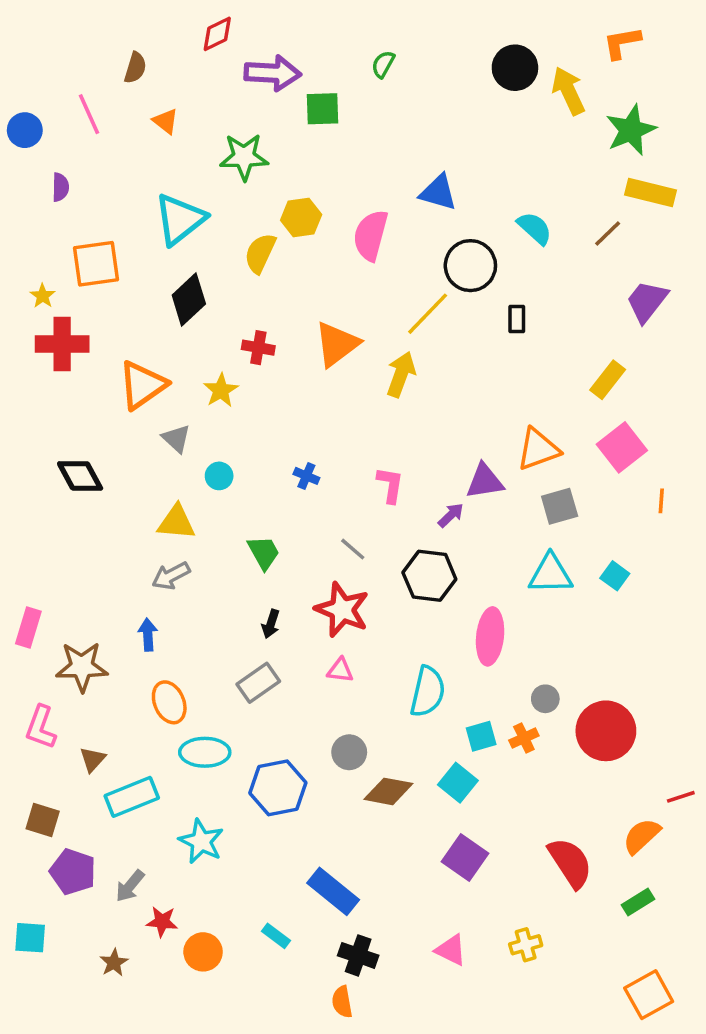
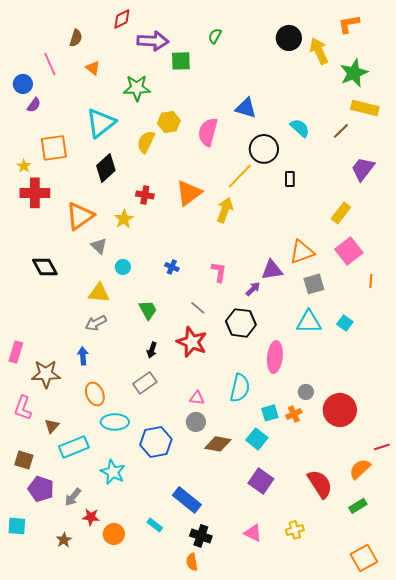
blue circle: (25, 130) -> (23, 84), moved
purple semicircle: (60, 187) -> (34, 105), turned 35
pink triangle: (340, 670) -> (197, 398), moved

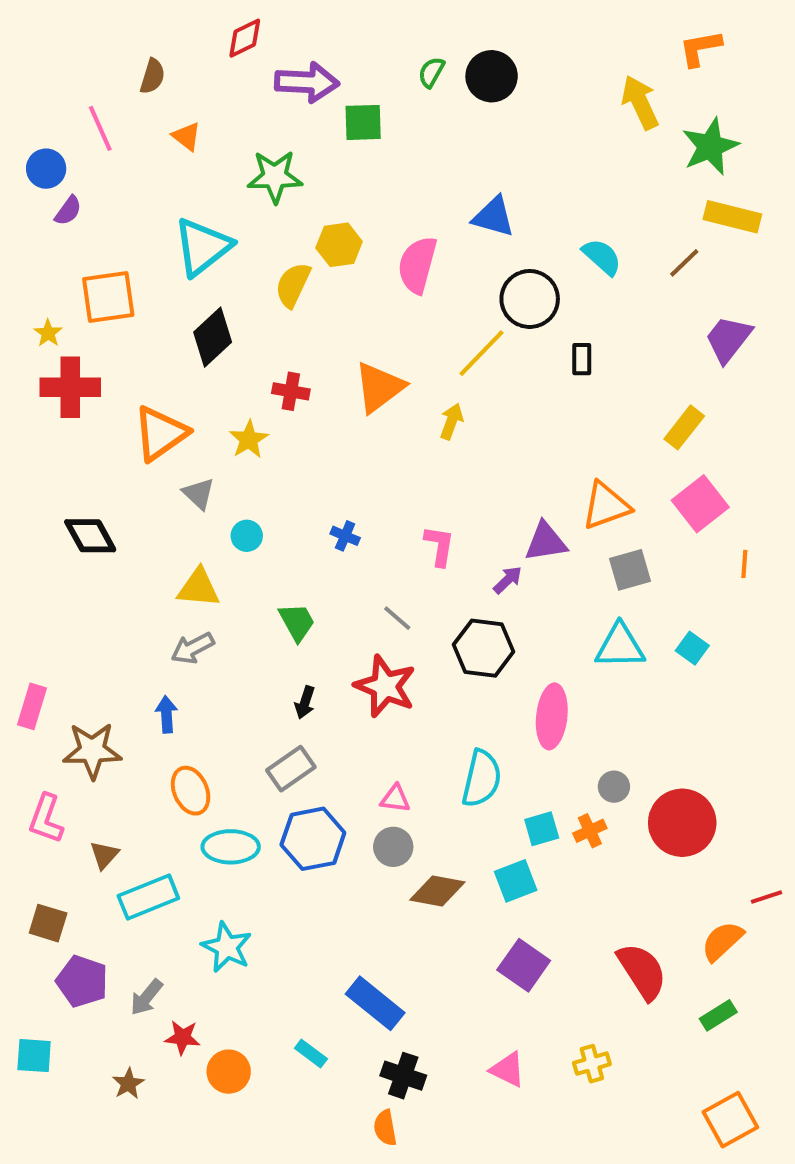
black circle: (289, 38) -> (492, 76), moved
yellow arrow: (225, 210) -> (451, 421), size x0.7
cyan square: (257, 439) -> (516, 881), turned 30
blue hexagon: (156, 442) -> (313, 839), moved

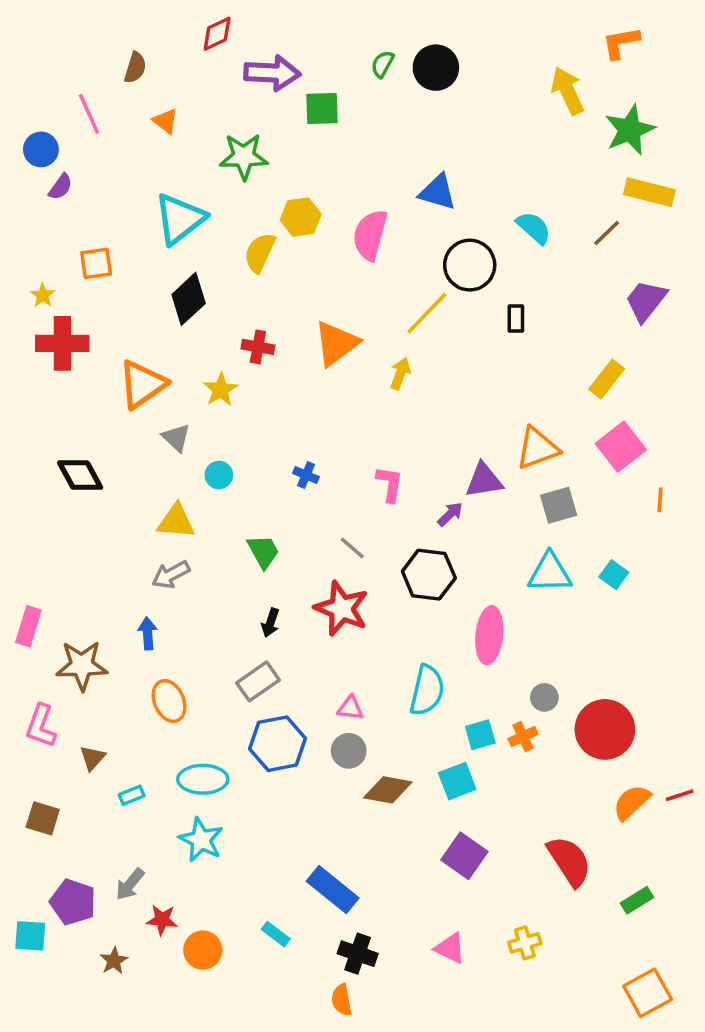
orange square: (108, 297) -> (96, 263), size x0.7
cyan ellipse: (231, 847) -> (203, 779), moved
cyan rectangle: (148, 897) -> (132, 795), size x0.5
orange semicircle: (722, 941) -> (632, 802), moved
purple pentagon: (82, 981) -> (73, 902), moved

